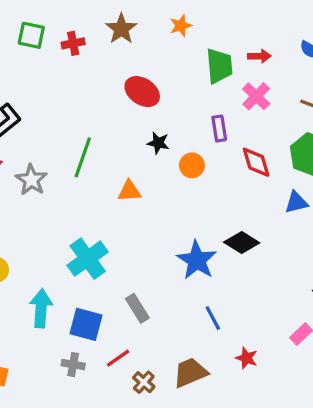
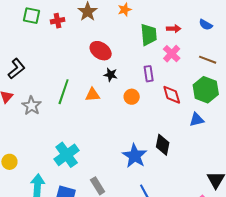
black star: (158, 143) -> (111, 75), moved
orange triangle: (129, 191) -> (93, 95), moved
black diamond: (242, 242) -> (163, 145), turned 70

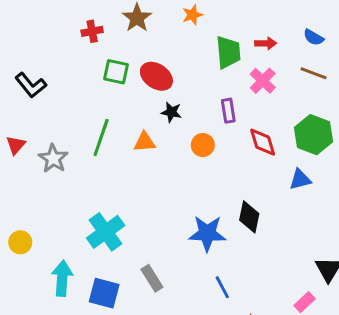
green square: (32, 16) -> (116, 72), moved
brown line: (208, 60) -> (314, 73), moved
black L-shape: (16, 69) -> (31, 85), moved, turned 90
blue star: (135, 156) -> (207, 233), turned -30

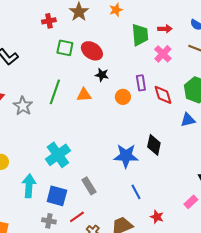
purple rectangle: (228, 111) -> (141, 83), moved

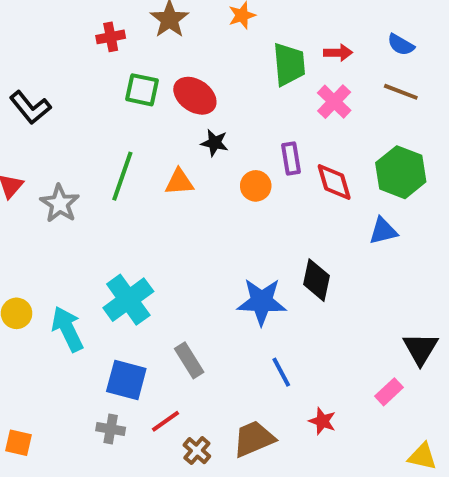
cyan arrow: (29, 186) -> (67, 329), moved, turned -30

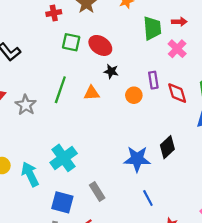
black diamond: (316, 280) -> (167, 147), turned 35

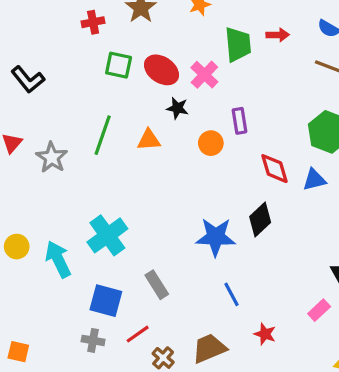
pink cross: (177, 49) -> (204, 75), moved
red diamond: (177, 93) -> (274, 169), moved

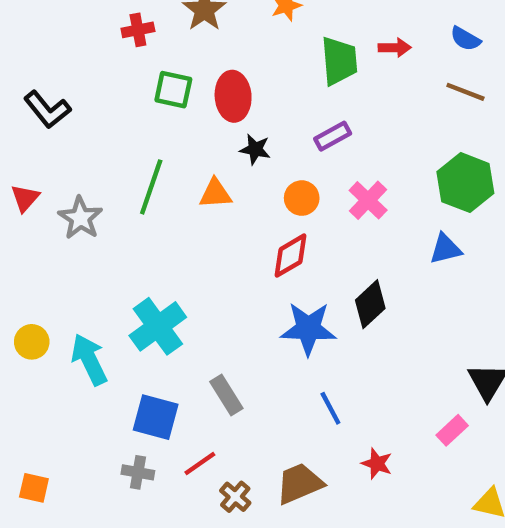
red ellipse: (161, 70) -> (233, 96), turned 52
pink cross: (204, 75) -> (368, 200), moved
purple rectangle: (239, 121) -> (333, 136), moved, turned 70
red diamond: (274, 169) -> (291, 256), moved, turned 76

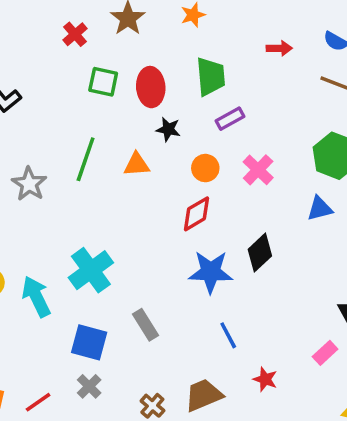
red cross: (138, 30) -> (75, 34), turned -30
green trapezoid: (339, 61) -> (211, 76), moved
red line: (200, 464) -> (38, 402), moved
gray cross: (138, 472) -> (89, 386), moved, turned 35

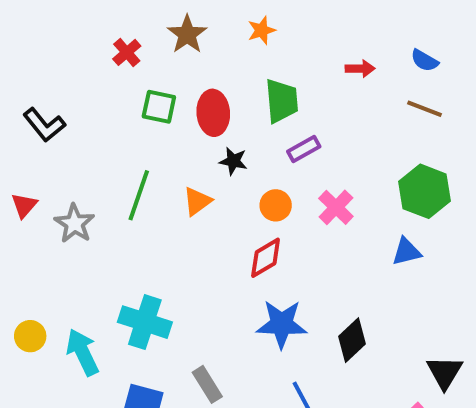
orange triangle: (137, 165) -> (197, 201), turned -32
black diamond: (260, 253) -> (352, 340), moved
cyan cross: (91, 270) -> (145, 322), turned -36

